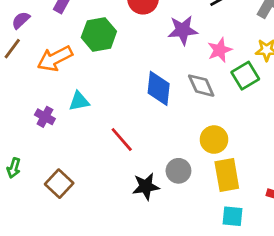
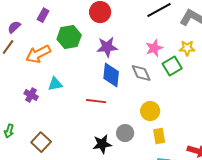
purple star: (183, 30) -> (107, 47), moved
red line: (122, 140) -> (96, 101), moved, turned -42
yellow rectangle: (227, 175) -> (159, 136), size x0.7

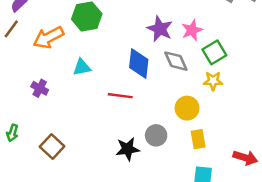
purple star: (107, 47) -> (160, 29), moved, turned 30
yellow star: (187, 48) -> (213, 81), moved
cyan triangle: (55, 84) -> (82, 67), moved

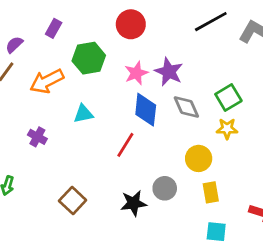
pink star: (192, 30) -> (136, 73), moved
red line: (120, 96) -> (125, 145), turned -65
brown square: (52, 147) -> (73, 200), moved

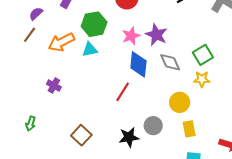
cyan triangle: (83, 114) -> (90, 50), moved

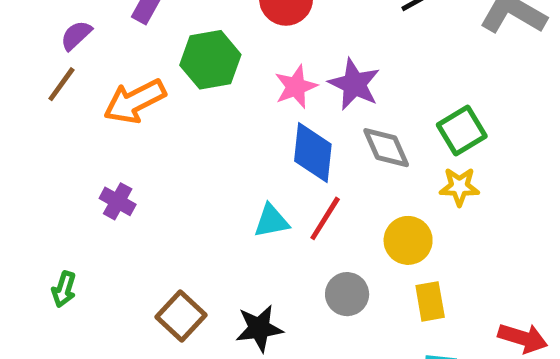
cyan triangle: (90, 50) -> (271, 221), moved
red line: (123, 92) -> (325, 218), moved
black star: (129, 137) -> (259, 328), moved

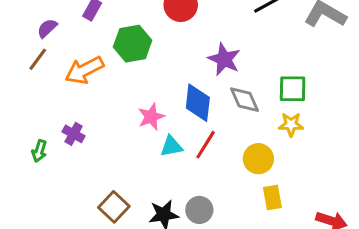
pink star: (296, 87) -> (151, 117), moved
green square: (462, 131) -> (293, 89), turned 32
green arrow: (64, 289) -> (39, 151), moved
gray circle: (347, 294) -> (199, 210), moved

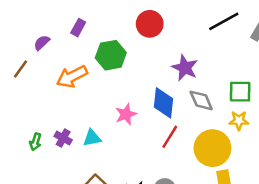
brown line: (38, 59) -> (20, 69), moved
purple cross: (74, 134) -> (63, 138), moved
cyan triangle: (171, 146) -> (92, 138), moved
yellow circle: (258, 159) -> (212, 148), size x1.5

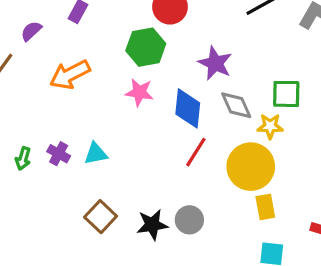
green hexagon: (111, 55) -> (146, 47), moved
pink star: (126, 114) -> (139, 92), moved, turned 30
yellow star: (239, 120) -> (270, 126), moved

